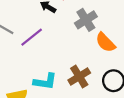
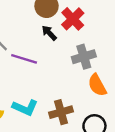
purple line: (32, 37) -> (24, 59), turned 40

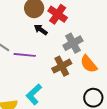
cyan L-shape: (25, 108) -> (34, 94), turned 125
brown cross: (61, 112) -> (62, 66), moved

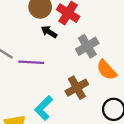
brown cross: (62, 66) -> (77, 88), moved

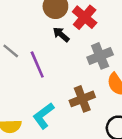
purple line: (31, 62) -> (37, 64), turned 55

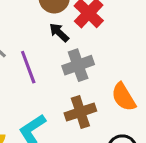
gray cross: (100, 56) -> (78, 65), moved

